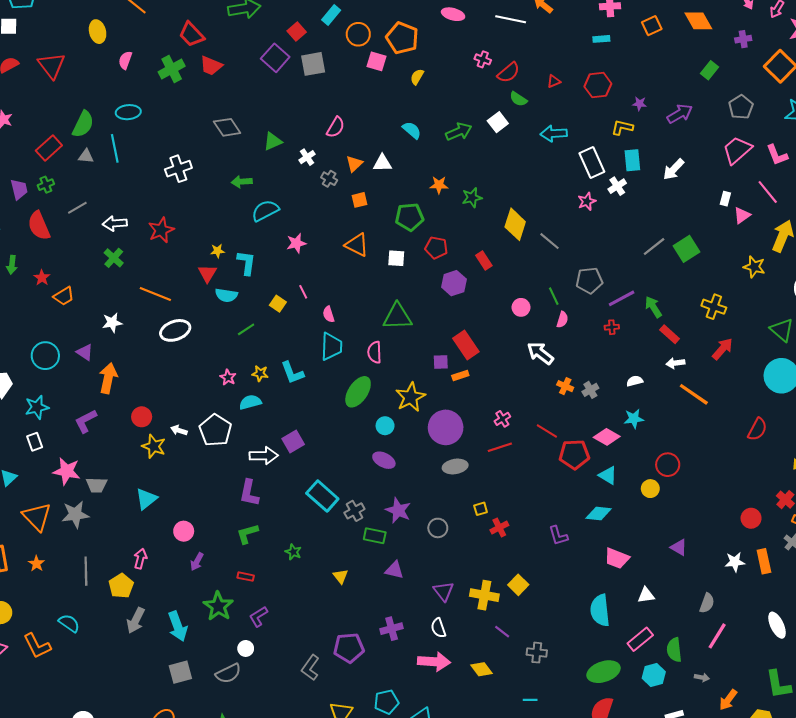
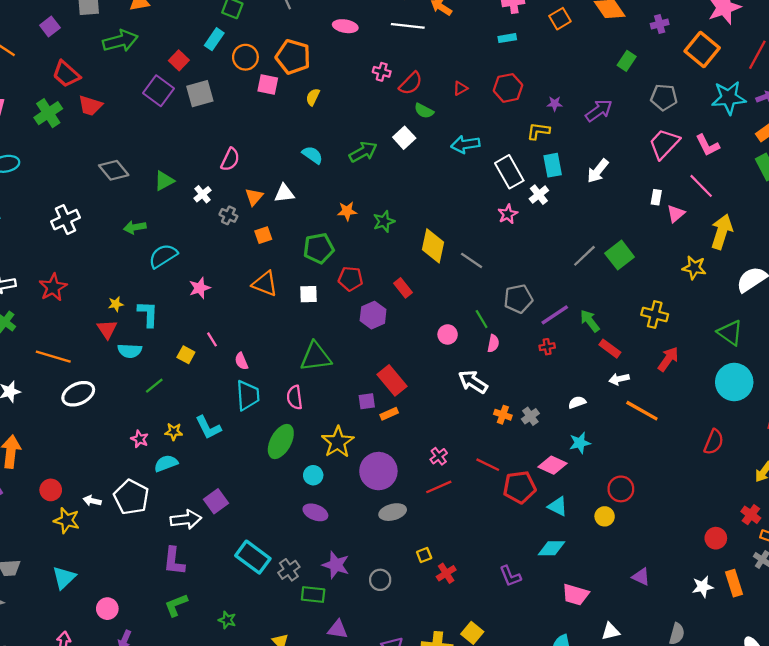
gray pentagon: (741, 107) -> (664, 97), turned -30

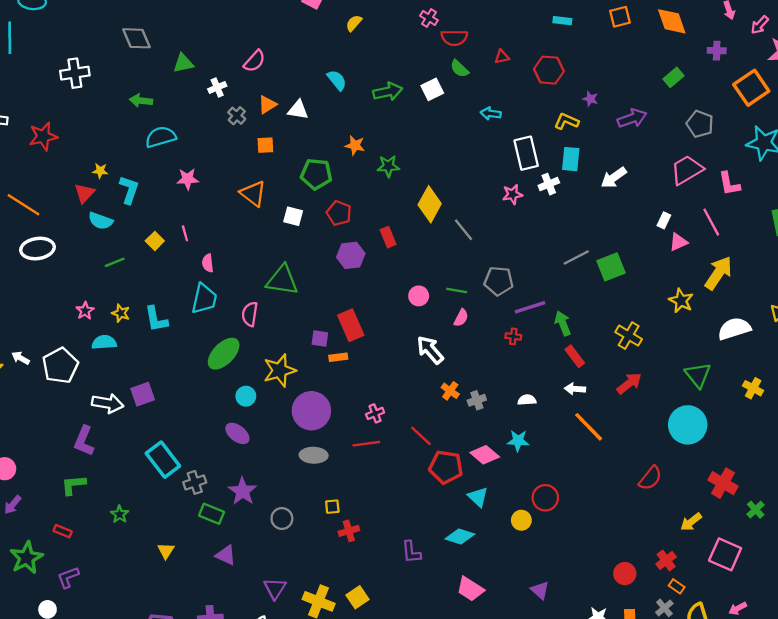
red semicircle: (411, 83) -> (454, 38), turned 30
cyan arrow: (465, 144) -> (491, 114), size x0.7
green line: (482, 319) -> (457, 290), turned -66

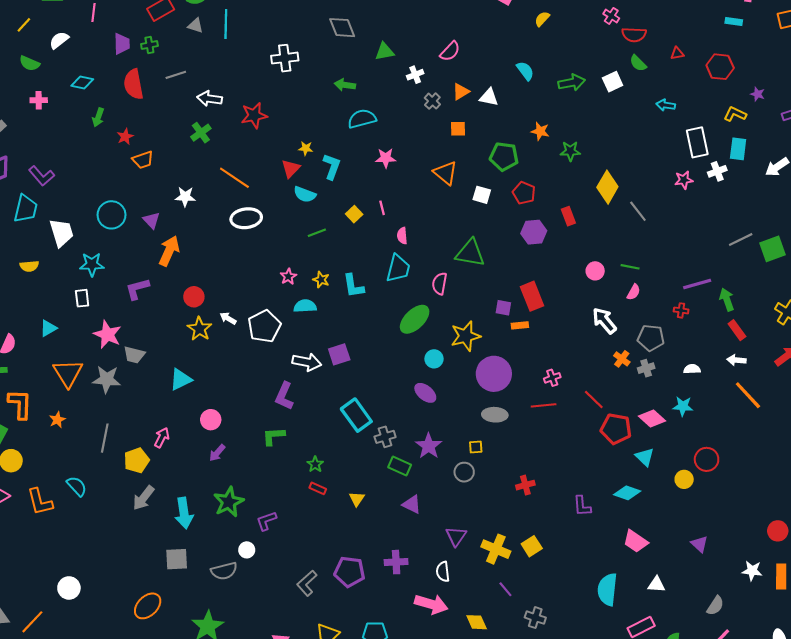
gray pentagon: (499, 281) -> (651, 338), moved
yellow square: (332, 507) -> (476, 447), moved
red rectangle: (63, 531) -> (318, 488), moved

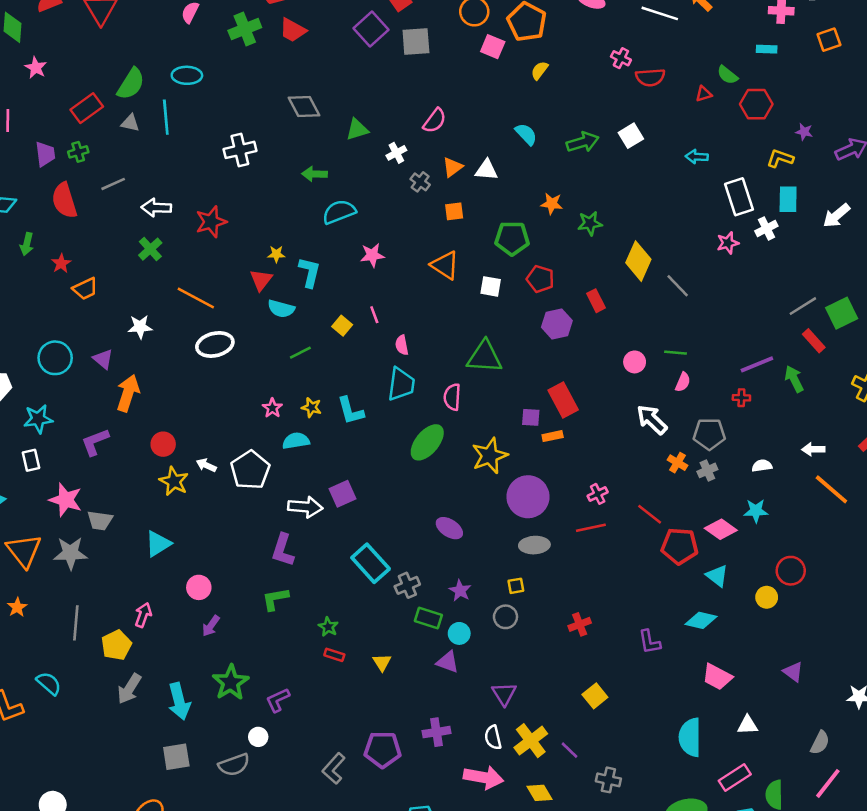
green semicircle: (638, 63) -> (727, 75), moved
red rectangle: (737, 330) -> (814, 341), moved
cyan circle: (434, 359) -> (459, 633), moved
purple star: (429, 446) -> (460, 591), size x0.7
yellow cross: (496, 549) -> (531, 741), moved, turned 36

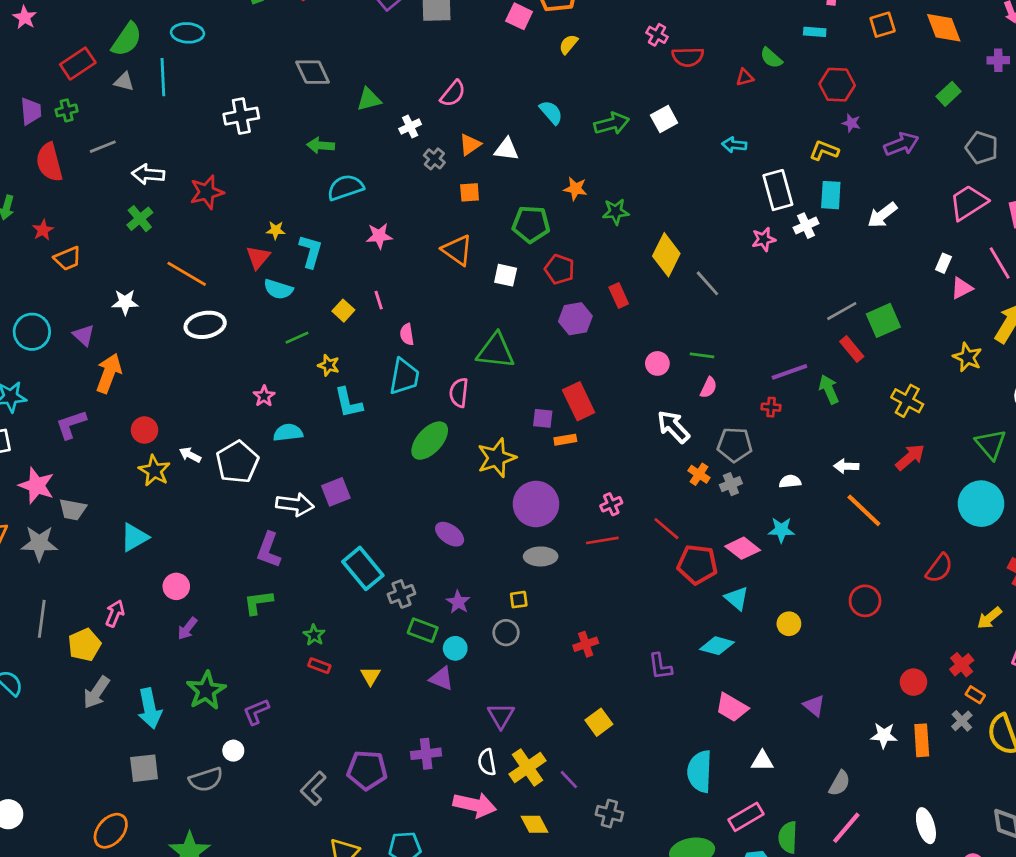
red hexagon: (756, 104) -> (837, 85), moved
yellow star: (312, 407) -> (329, 365), moved
red circle: (791, 571) -> (865, 601), moved

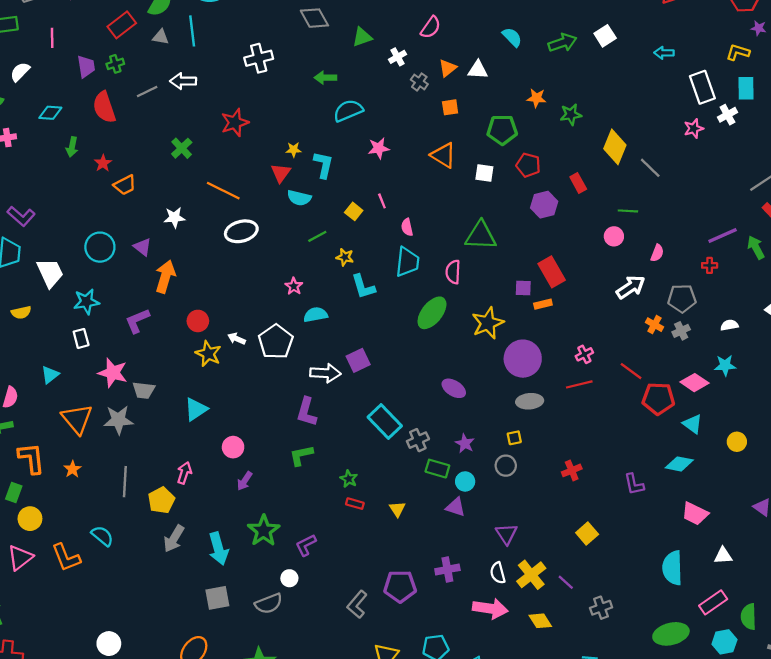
white arrow: (148, 174) -> (183, 81), moved
green line: (702, 355) -> (628, 211), moved
white arrow: (673, 427) -> (631, 287), turned 104
gray cross: (609, 814) -> (601, 608), turned -30

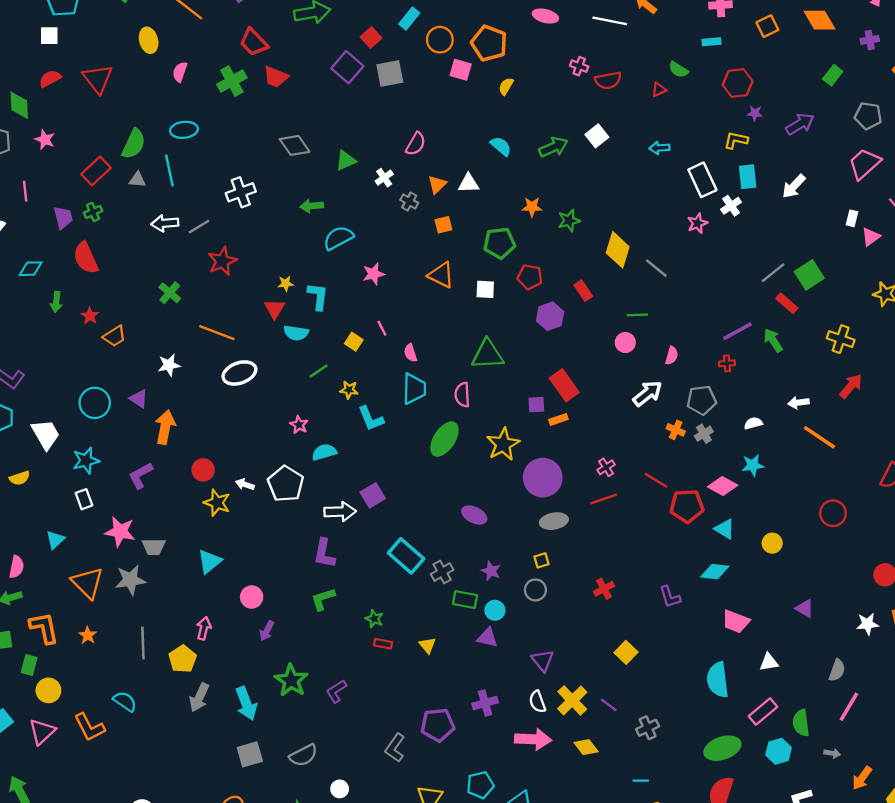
gray line: (147, 91) -> (199, 227), moved
white circle: (289, 578) -> (340, 789), moved

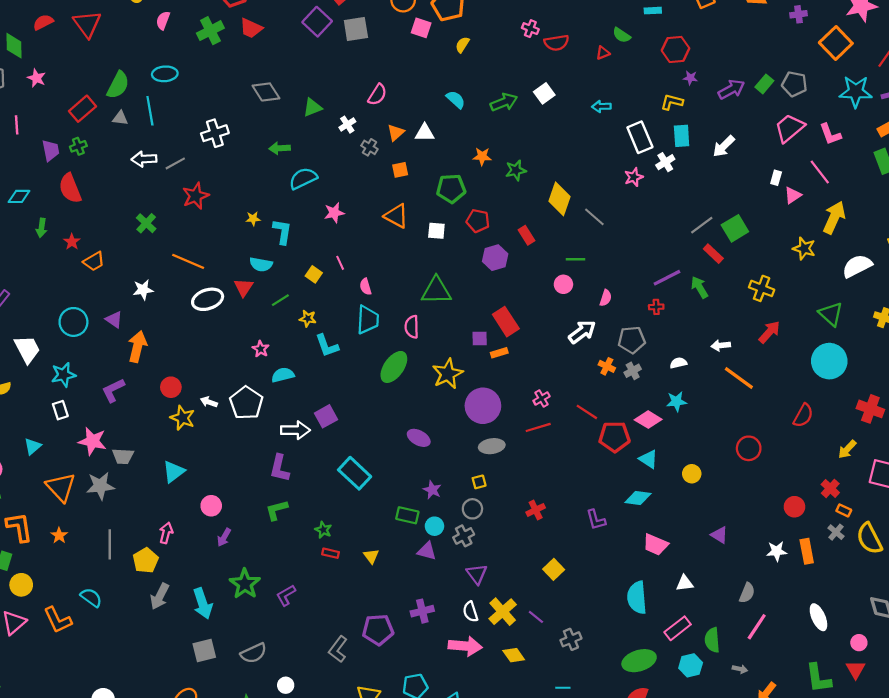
green rectangle: (833, 75) -> (764, 84), moved
red triangle: (275, 309) -> (244, 287), moved
gray cross: (442, 572) -> (464, 536), moved

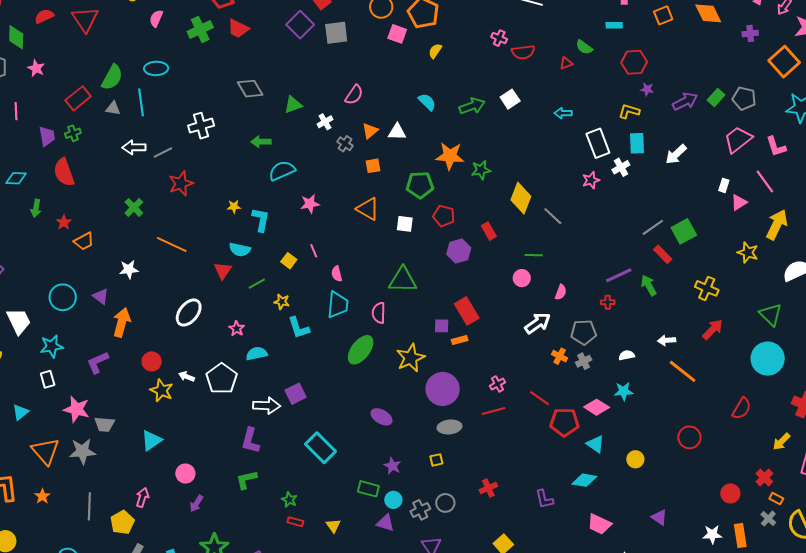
orange star: (482, 156) -> (450, 156), size x1.6
white ellipse: (208, 299) -> (189, 313), moved, turned -36
gray circle: (472, 509) -> (445, 503), moved

